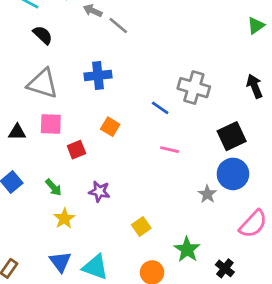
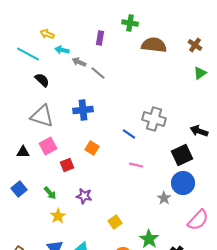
black arrow: (255, 86) -> (199, 131), moved, turned -48
pink square: (51, 124) -> (48, 146), turned -30

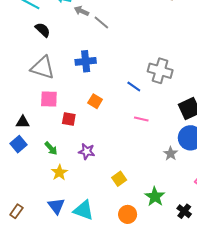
pink square: (48, 146) -> (49, 99), turned 30
black triangle: (23, 152) -> (23, 122), moved
red square: (67, 165) -> (69, 119), turned 32

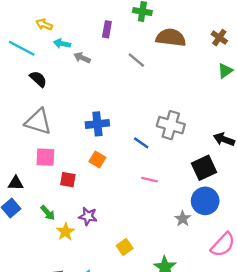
gray line: (101, 22) -> (136, 60), moved
blue cross: (86, 61) -> (97, 124), moved
yellow star: (59, 172) -> (65, 232), moved

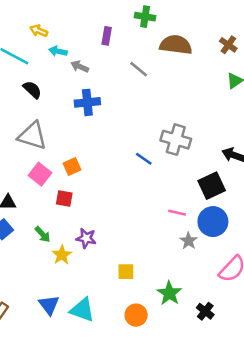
blue cross: (97, 124) -> (87, 102), moved
pink square: (45, 157) -> (40, 174), turned 36
orange square: (97, 159) -> (72, 166), moved, turned 35
pink line: (149, 180) -> (177, 213), moved
yellow square: (125, 247) -> (126, 272), turned 35

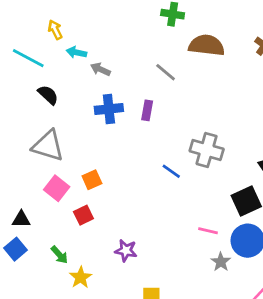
yellow arrow: (39, 31) -> (55, 30), turned 42
purple rectangle: (107, 36) -> (147, 110), moved
red square: (64, 198) -> (83, 215), turned -36
purple star: (86, 238) -> (126, 251), moved

